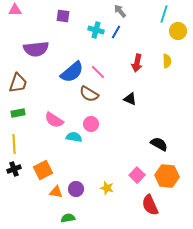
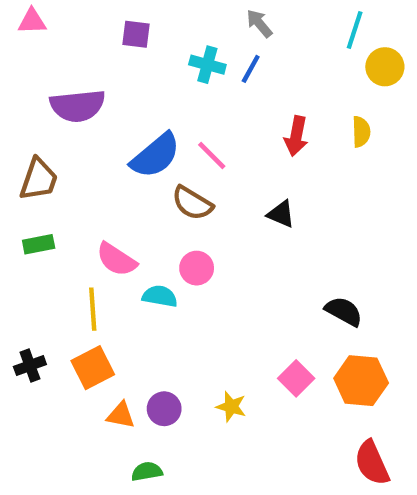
yellow line: (14, 144) -> (93, 309), moved
red semicircle: (150, 205) -> (372, 463), moved

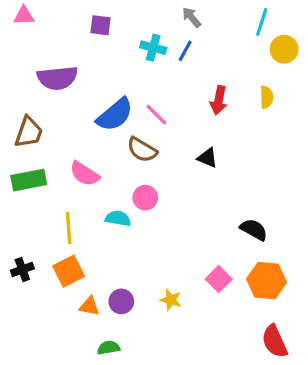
green rectangle: (39, 244) -> (29, 180), size x1.5
pink semicircle: (117, 259) -> (85, 174), moved

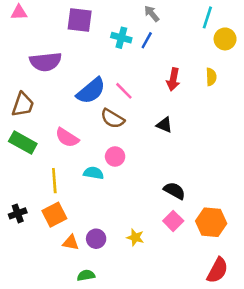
purple square: (101, 25) -> (80, 20), size x1.5
green rectangle: (29, 180) -> (23, 143), turned 40
black semicircle: (254, 230) -> (174, 191), moved
red semicircle: (275, 341) -> (217, 270), turned -128

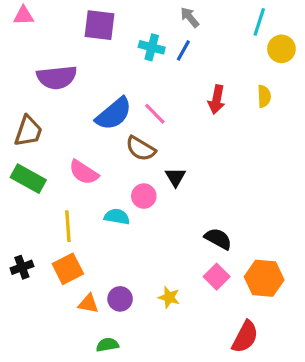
black triangle: (164, 125) -> (175, 177), moved, turned 36
red semicircle: (217, 270) -> (245, 337), moved

